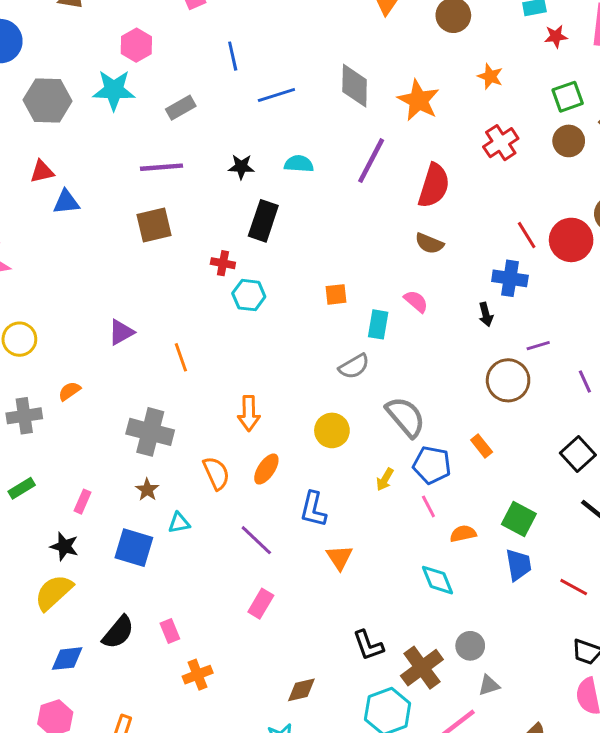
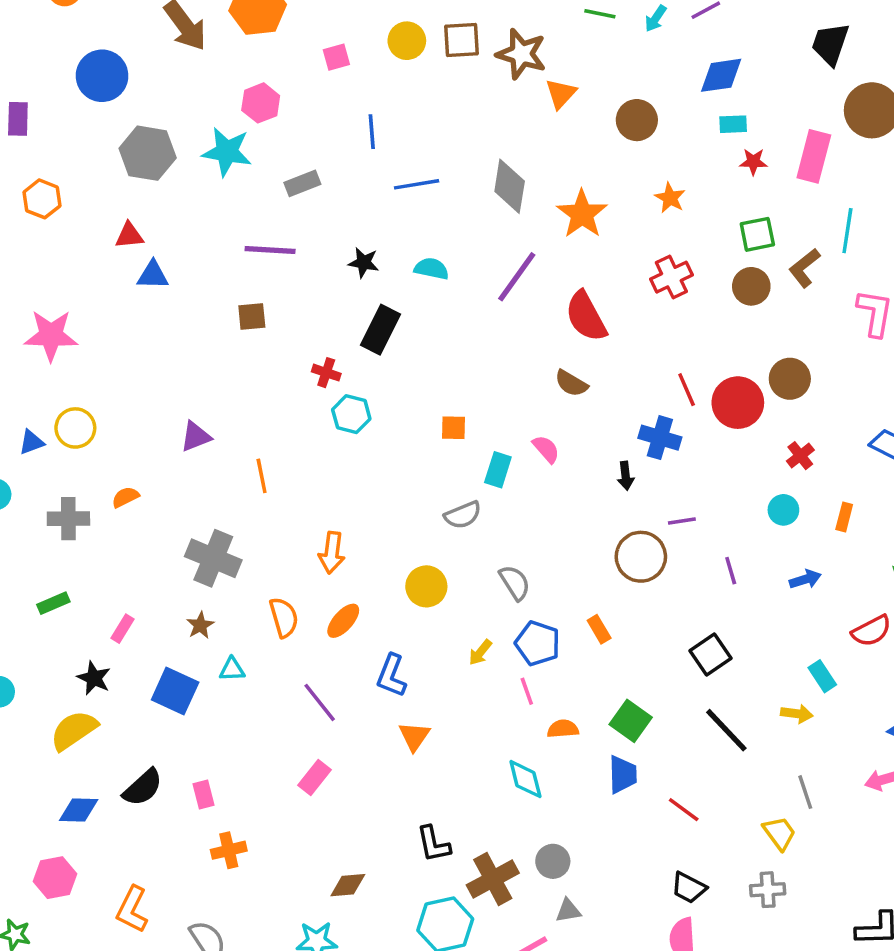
red semicircle: (434, 186) -> (586, 316), turned 126
brown square: (154, 225) -> (252, 316), size x0.7
gray semicircle: (406, 417) -> (515, 583), size x0.7

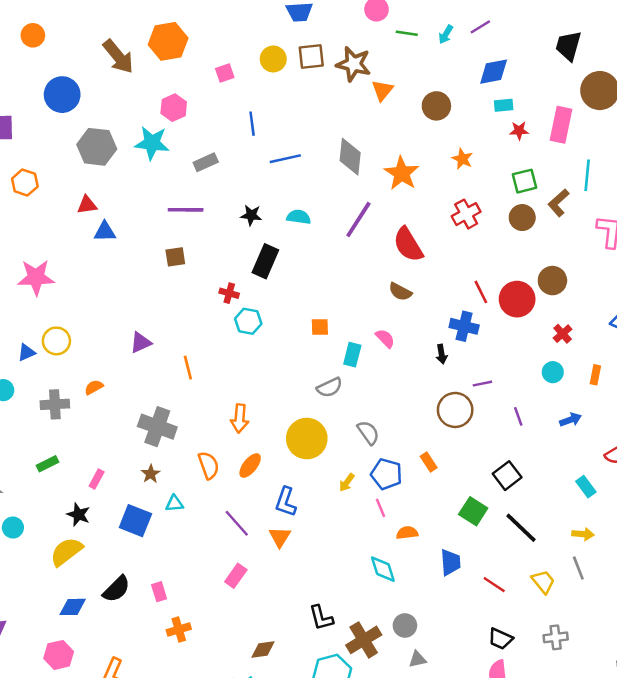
yellow circle: (426, 586) -> (307, 439), size x1.4
yellow arrow: (797, 714) -> (583, 534), moved
green square: (631, 721) -> (473, 511), moved
orange triangle: (414, 736) -> (280, 537), moved
yellow trapezoid: (779, 833) -> (543, 582), moved

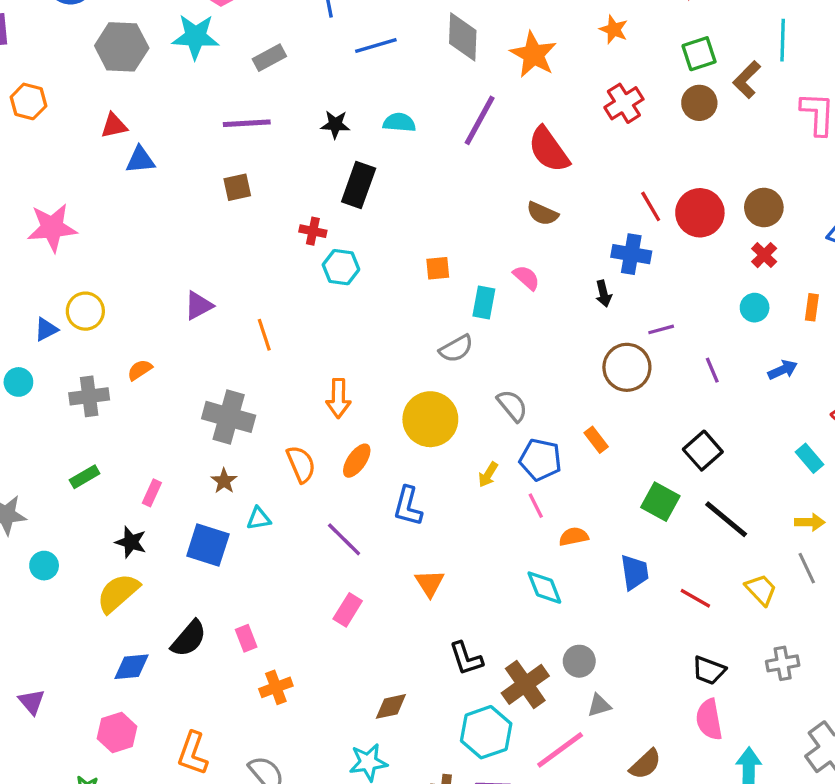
brown circle: (552, 281) -> (764, 207), moved
orange triangle: (280, 537) -> (430, 583), moved

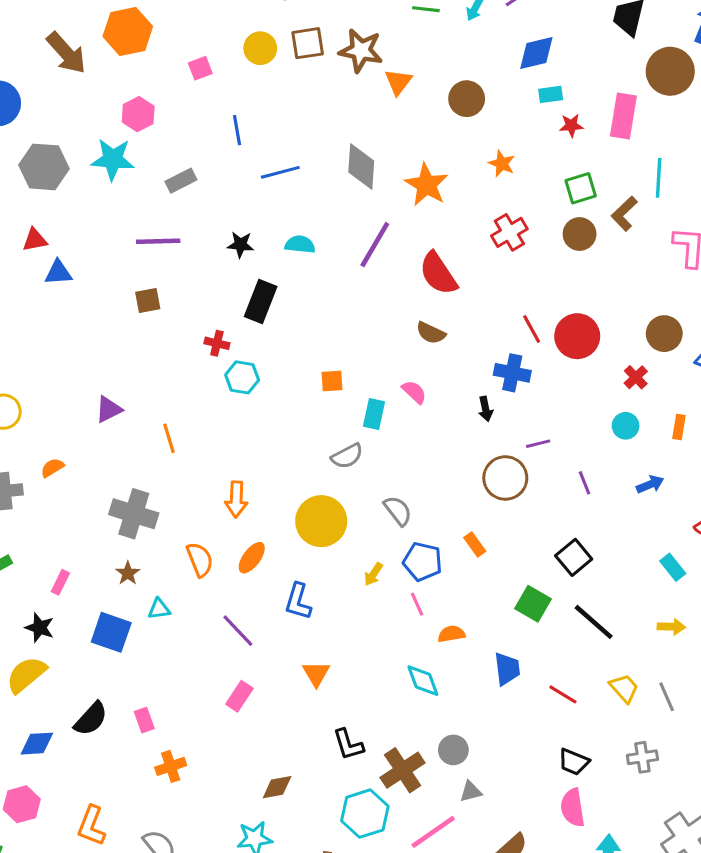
brown circle: (764, 207) -> (664, 334), moved
gray line: (807, 568) -> (667, 697), moved

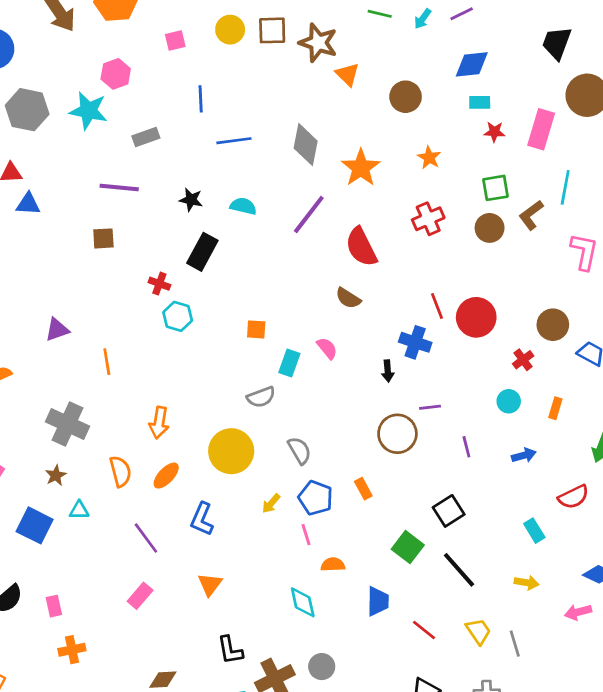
orange triangle: (398, 82) -> (347, 74), turned -30

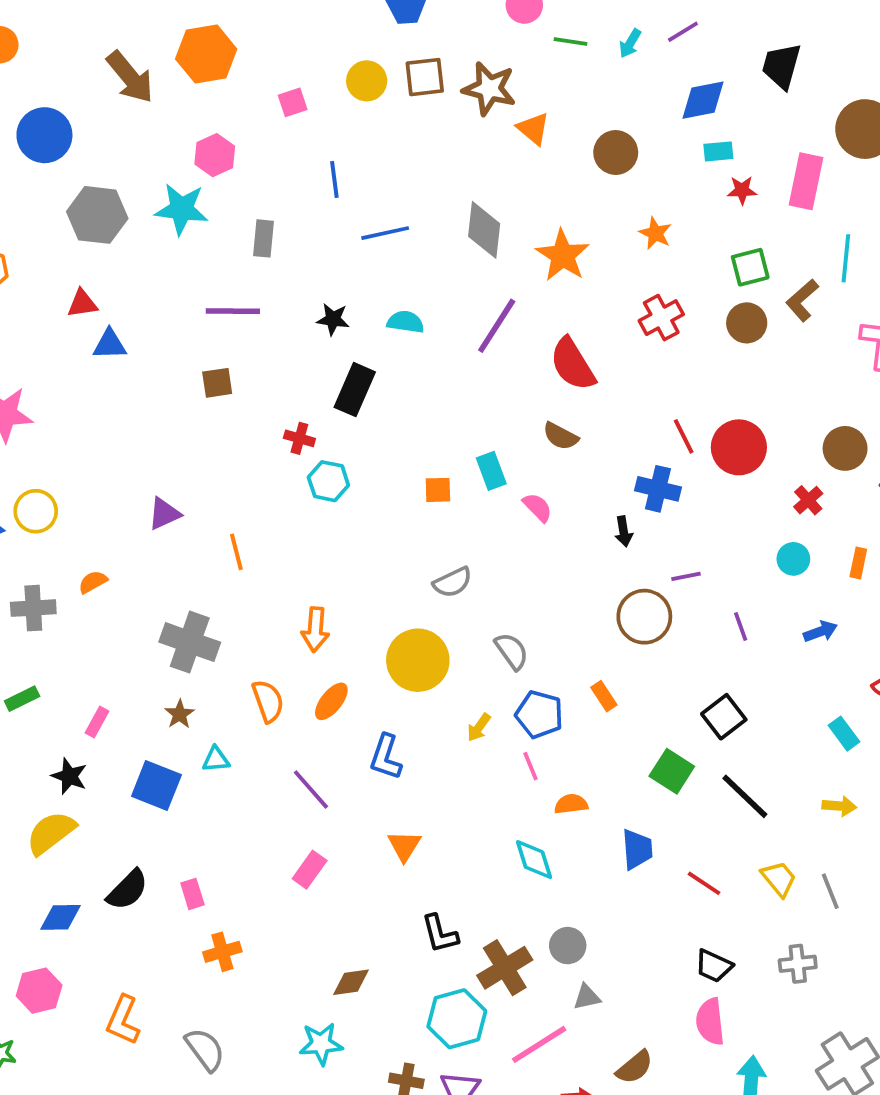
black trapezoid: (557, 43) -> (781, 66), moved
gray rectangle: (146, 137) -> (264, 238), turned -60
cyan rectangle: (289, 363) -> (491, 471), moved, turned -35

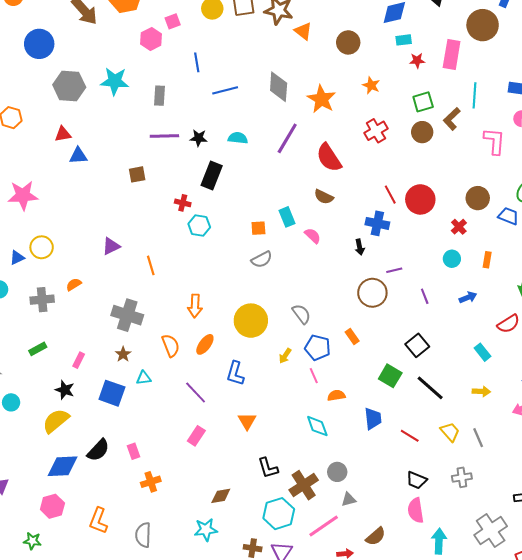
pink hexagon: (215, 155) -> (151, 39), moved
purple line: (233, 311) -> (164, 136), moved
gray semicircle: (453, 582) -> (262, 259), moved
blue diamond: (60, 917) -> (63, 466), size x1.4
gray semicircle: (205, 1050) -> (143, 535), turned -140

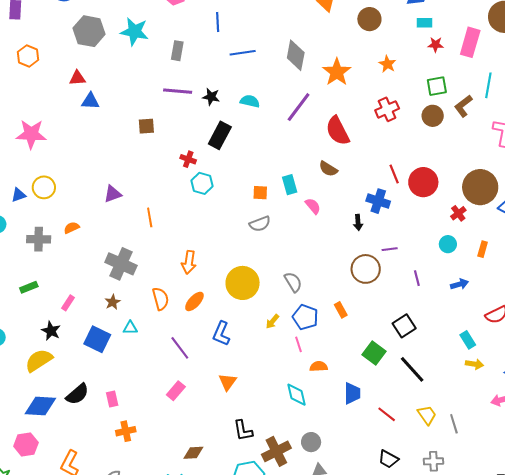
brown circle: (478, 198) -> (480, 187), size x1.5
yellow arrow: (481, 391) -> (474, 364), moved

